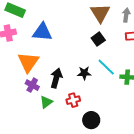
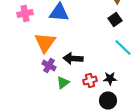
black star: (84, 73) -> (110, 78), moved
black arrow: (56, 78) -> (73, 58), turned -102

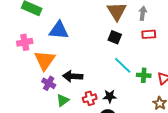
pink cross: (25, 14) -> (25, 42), moved
black square: (115, 20) -> (115, 37), turned -32

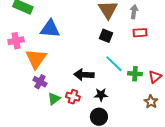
black arrow: (73, 76) -> (84, 75), moved
red cross: (90, 98) -> (73, 97), moved, turned 32

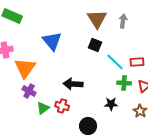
blue triangle: (50, 29) -> (52, 41), moved, turned 45
red rectangle: (140, 33) -> (137, 62), moved
cyan line: (114, 64) -> (115, 62), moved
black star: (101, 95) -> (111, 104), moved

